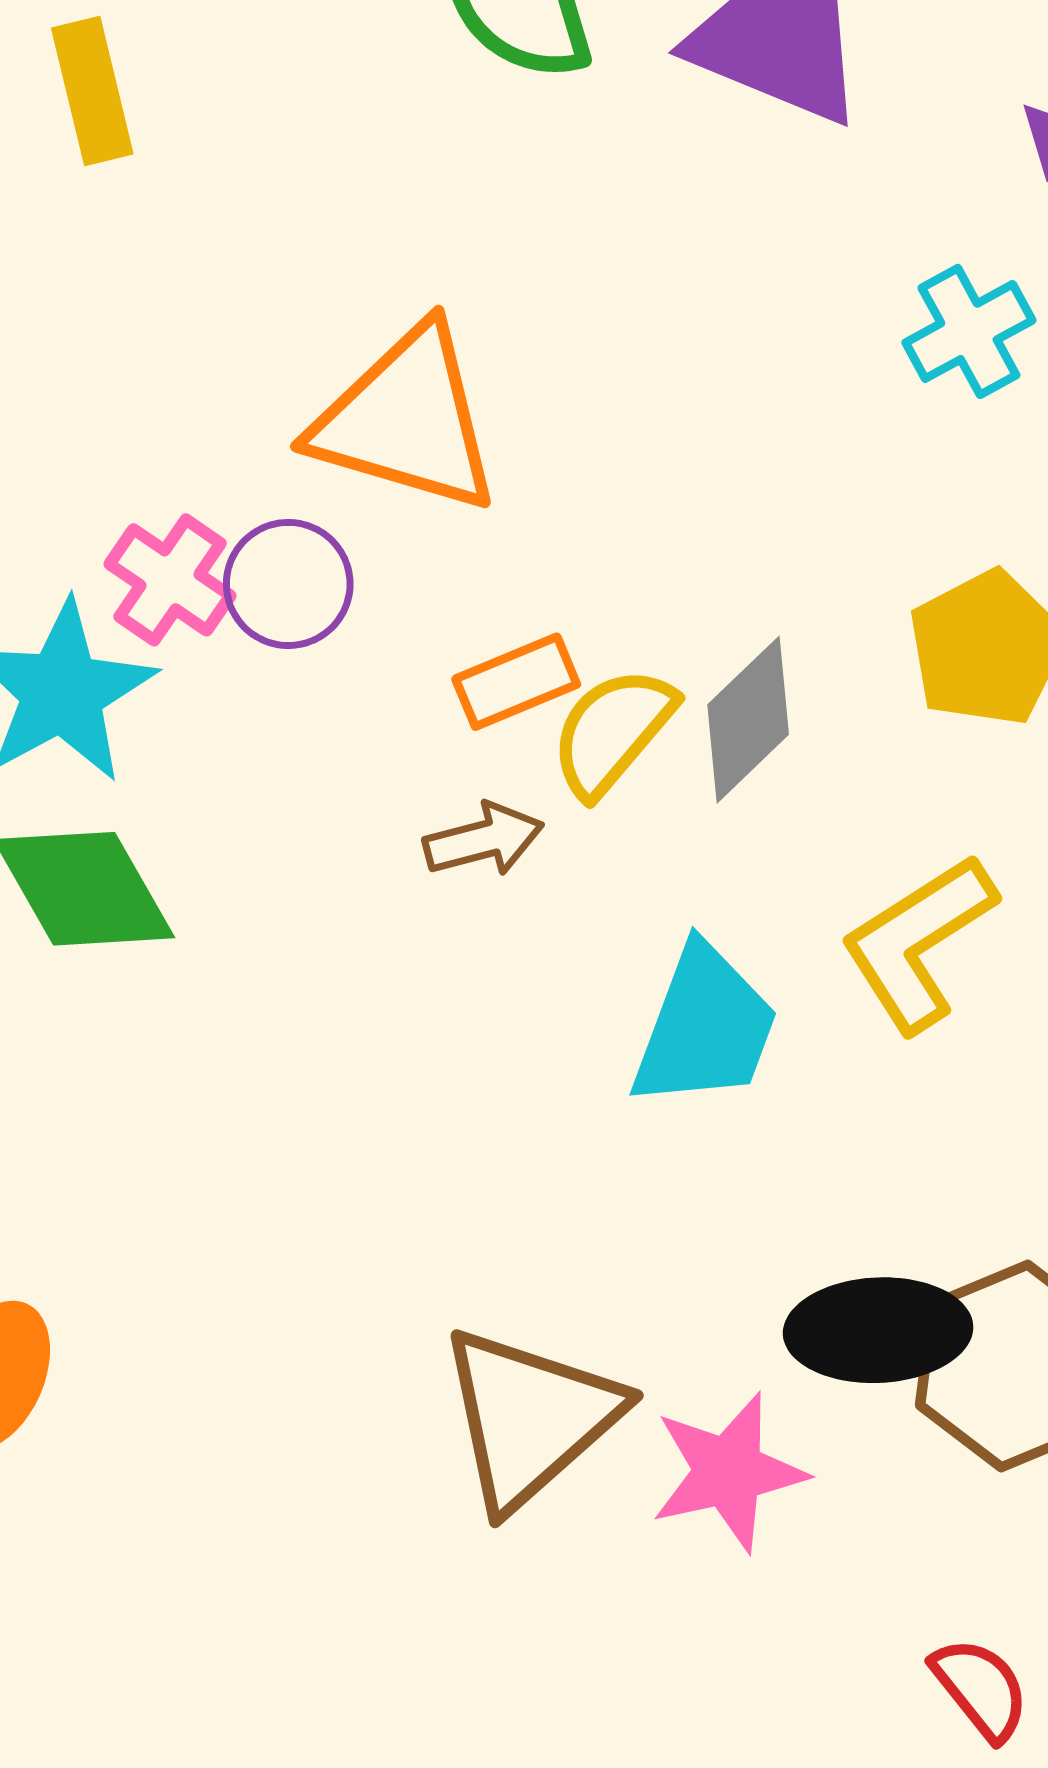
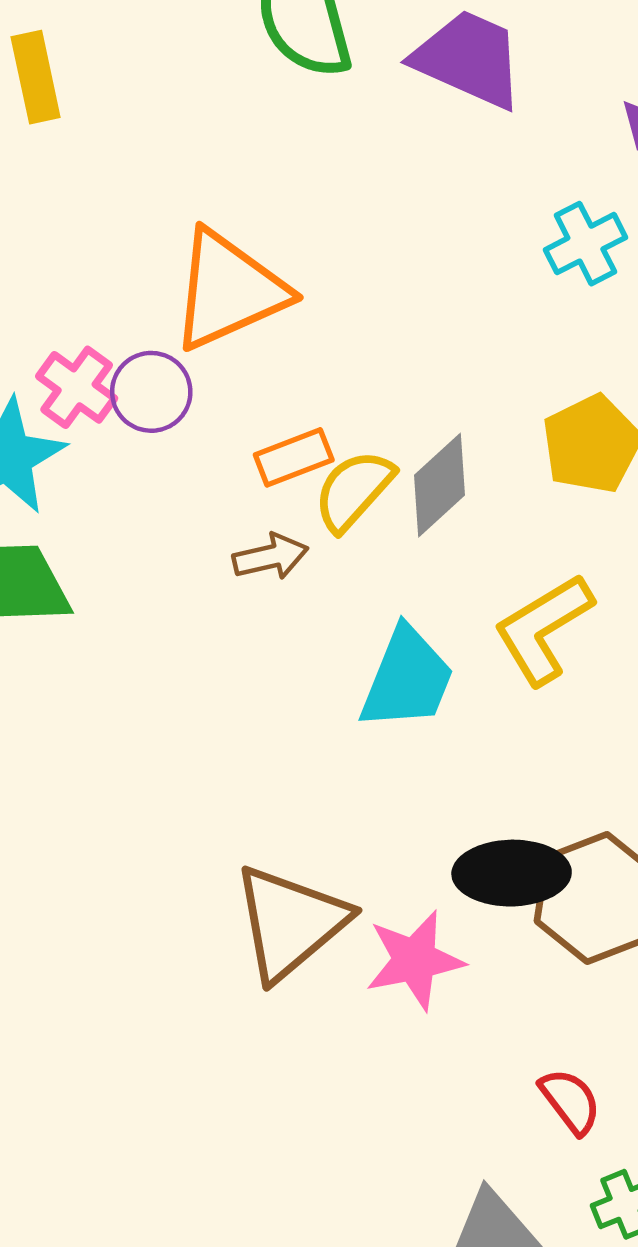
orange triangle: (406, 420) -> (229, 290), turned -42

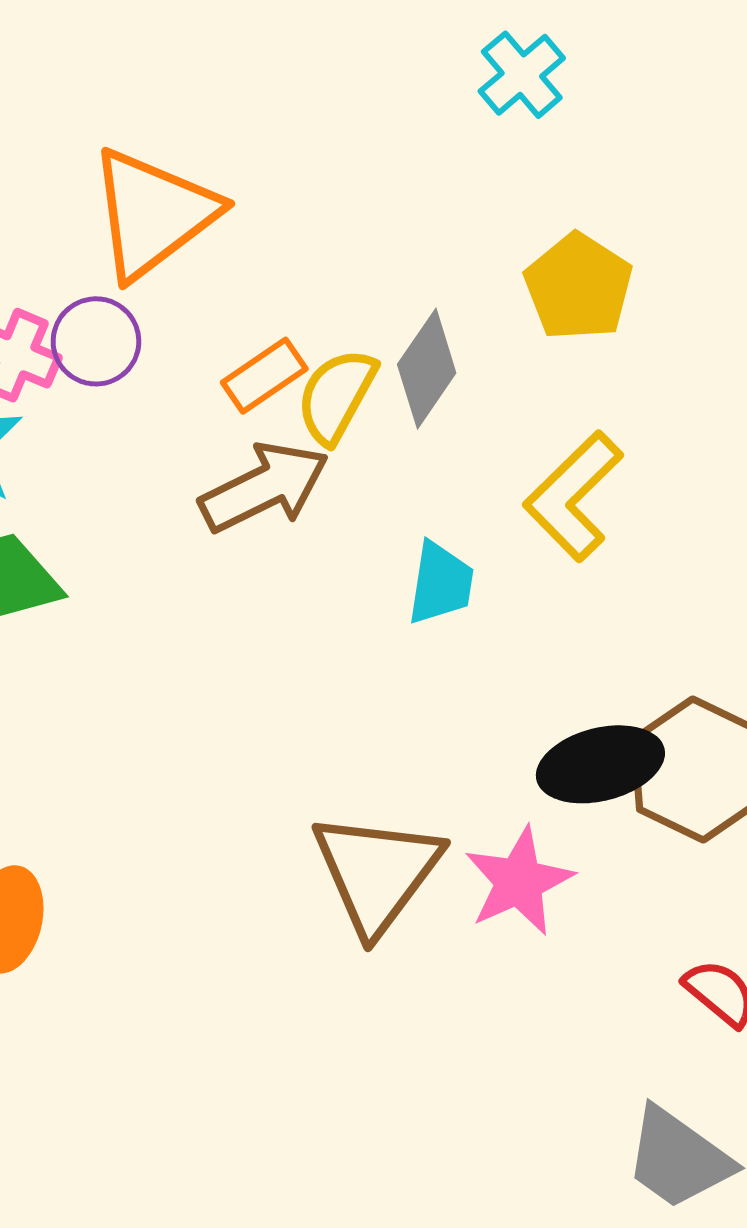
brown arrow: (270, 557) -> (264, 487), size x1.6
cyan trapezoid: (407, 679) -> (441, 583), size x0.7

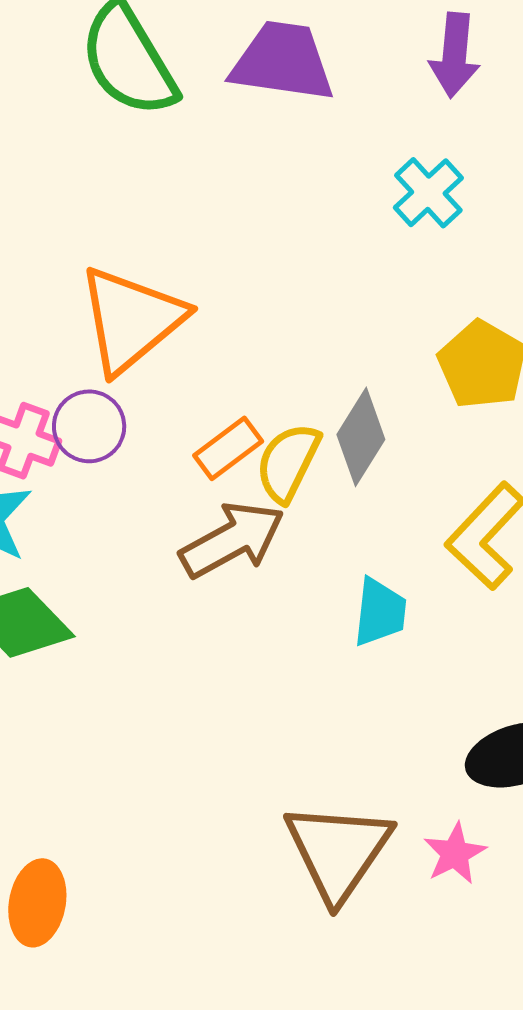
pink star: (519, 881) -> (455, 853), size x0.7

